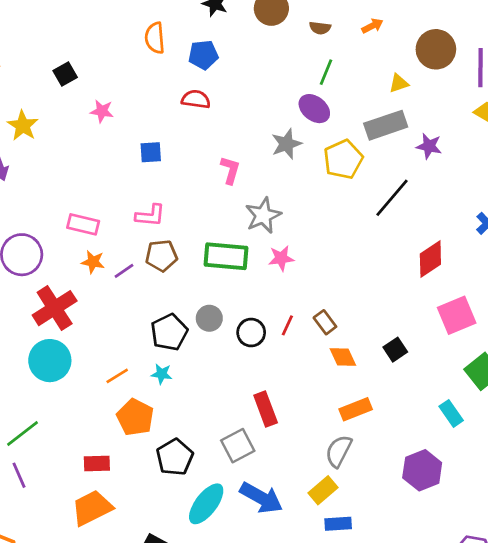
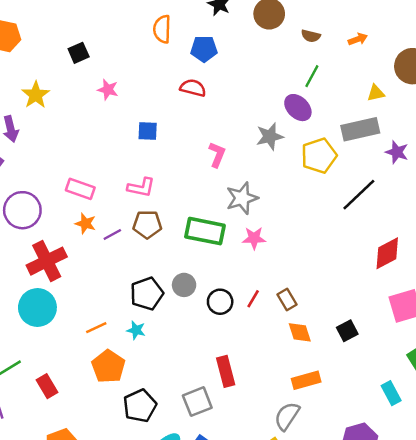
red rectangle: (97, 463) -> (47, 386), moved, turned 55

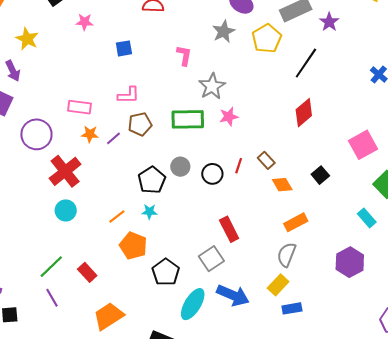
purple star: (397, 152) -> (329, 22), turned 30
red diamond: (387, 253) -> (304, 113), moved
cyan circle: (37, 308) -> (66, 210), size x0.7

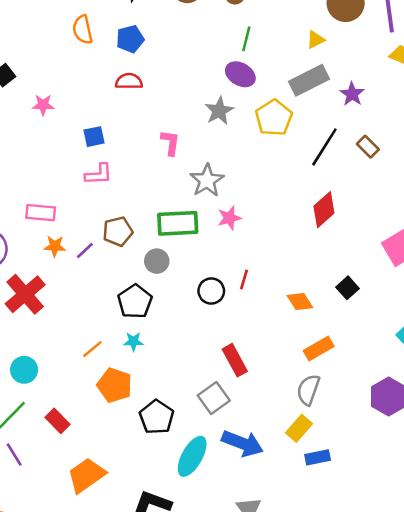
pink L-shape: (129, 95) -> (99, 174), moved
brown rectangle: (266, 160) -> (368, 147), moved
gray circle: (180, 167) -> (157, 261), moved
cyan circle: (66, 210) -> (24, 370), moved

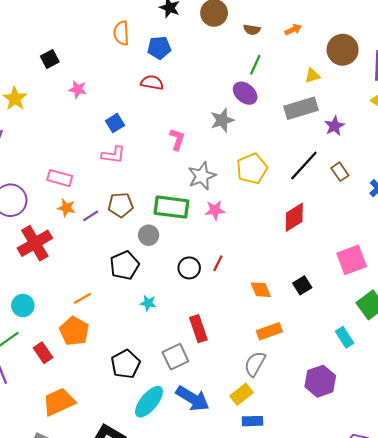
yellow pentagon: (274, 118) -> (252, 169), moved
blue square: (94, 137) -> (115, 123), turned -30
cyan star: (133, 341) -> (148, 303), moved
orange pentagon: (115, 385) -> (74, 331), moved

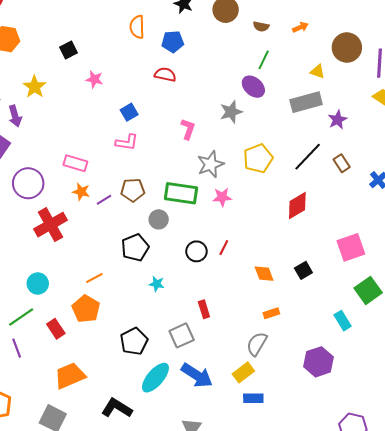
yellow triangle: (312, 76) -> (318, 71), turned 35
red rectangle: (198, 329) -> (204, 309), size x0.7
orange rectangle: (269, 331) -> (271, 313), size x0.7

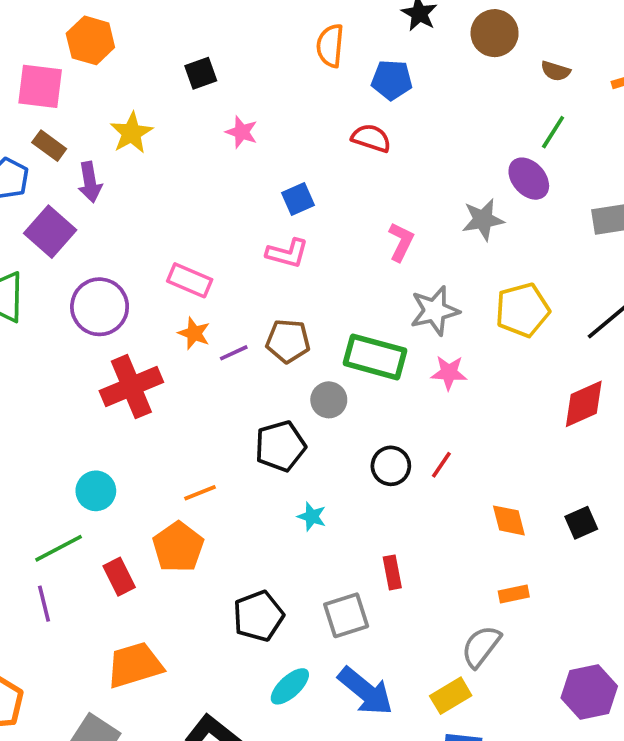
cyan ellipse: (155, 378) -> (290, 686), size x0.7

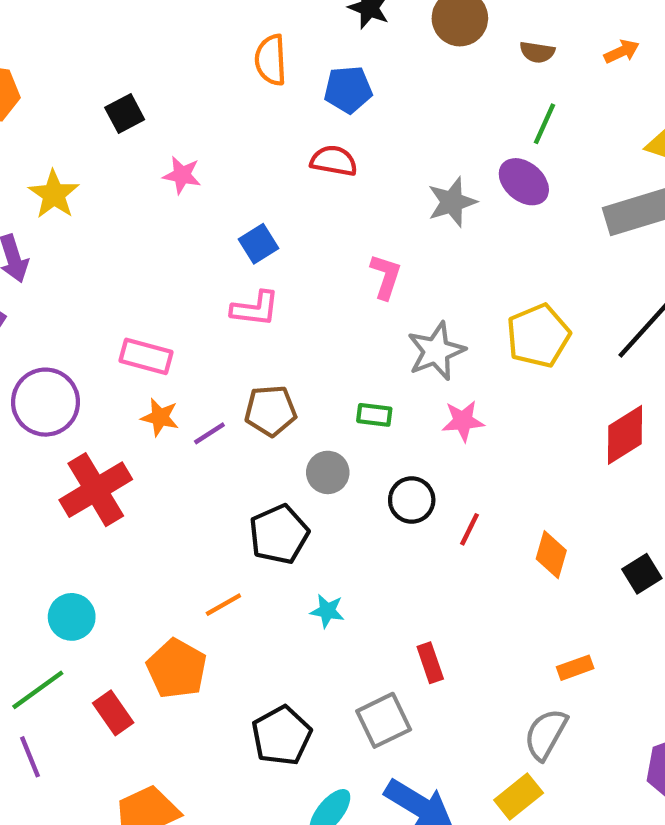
gray star: (483, 220) -> (452, 202), moved
green rectangle: (375, 357) -> (374, 415), size x0.5
black circle: (391, 466) -> (412, 500), moved
orange line: (200, 493) -> (223, 605), moved
orange diamond: (509, 520) -> (551, 555), moved, turned 39

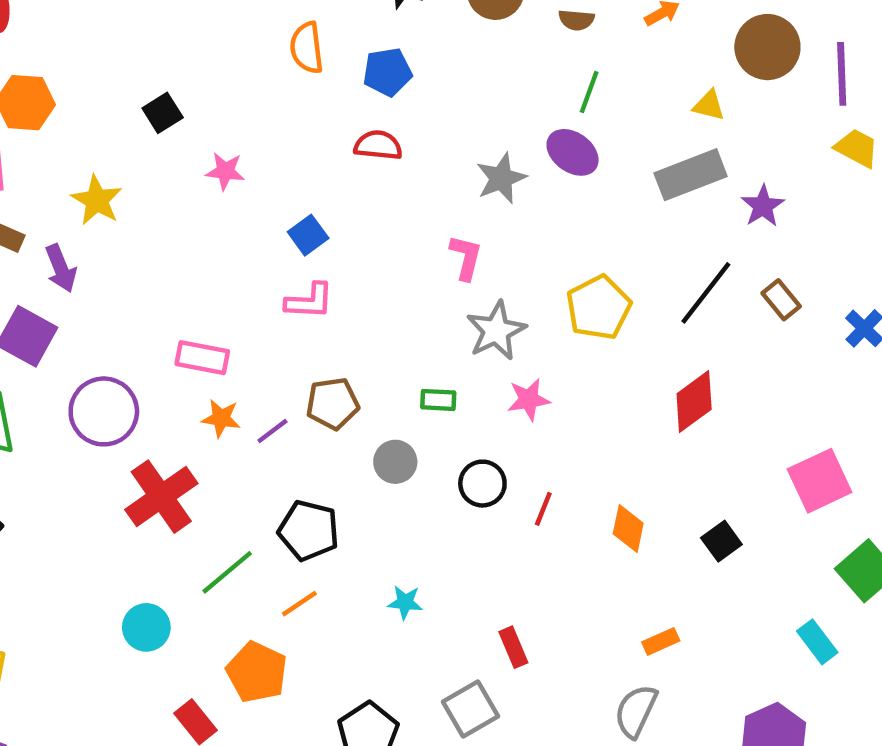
pink L-shape: (386, 277) -> (466, 257), moved
black pentagon: (279, 534) -> (309, 530), moved, turned -30
green line: (38, 690) -> (227, 572), moved

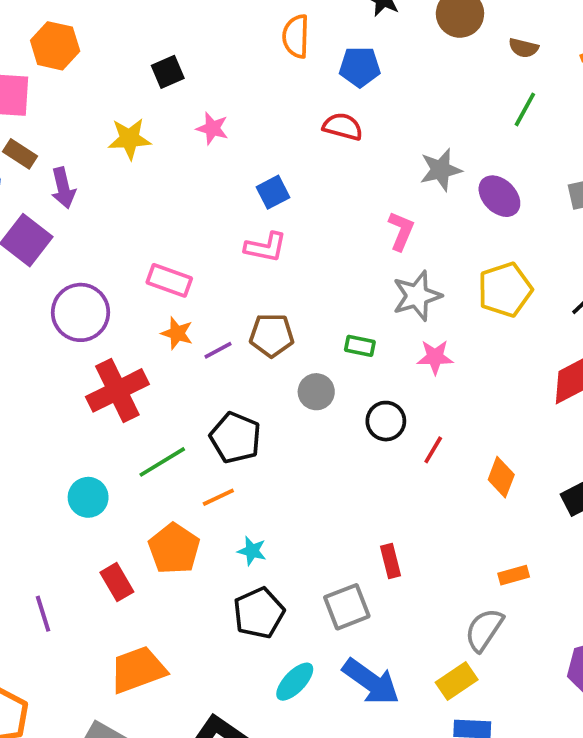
purple ellipse: (573, 152) -> (499, 196), moved
yellow star: (97, 200) -> (129, 139), moved, turned 30
cyan star: (405, 602) -> (252, 551), moved

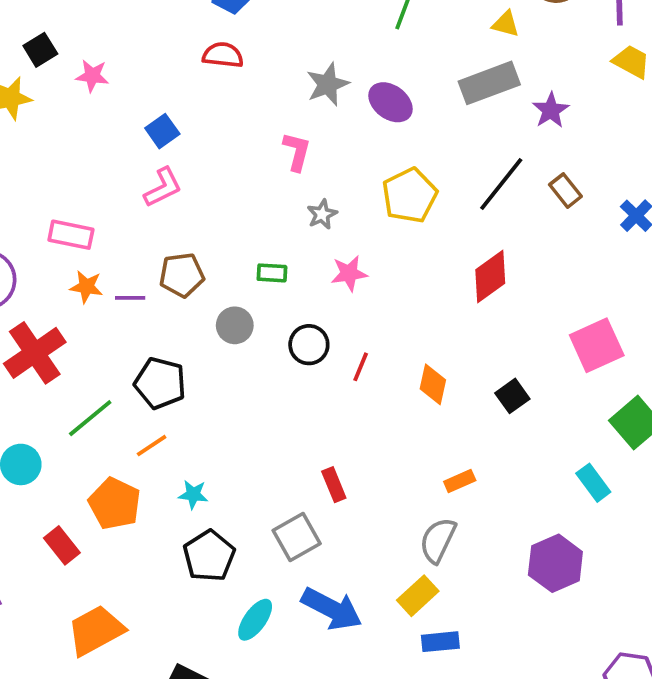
black square: (168, 72) -> (40, 50), moved
pink L-shape: (266, 247) -> (163, 187), turned -30
gray star: (417, 296) -> (322, 214), size x0.6
purple line: (218, 350) -> (130, 298), turned 36

